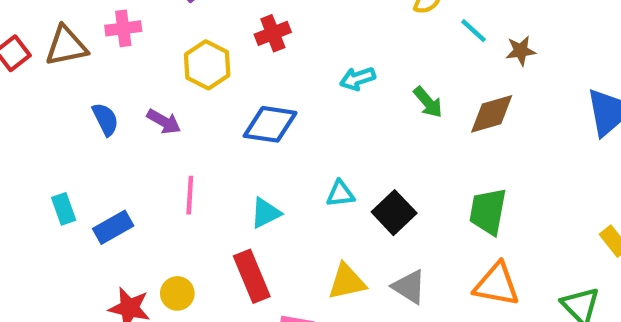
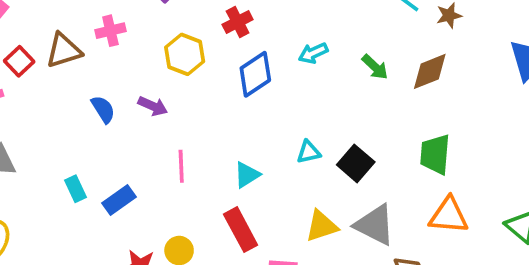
blue diamond: (270, 124) -> (255, 74), moved, turned -36
gray triangle: (409, 287) -> (375, 225), size x1.4

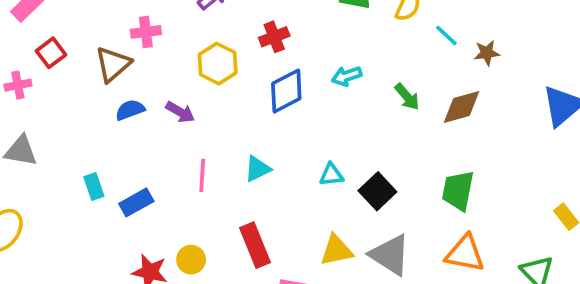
brown triangle: (64, 51) -> (113, 64), moved, turned -30
blue semicircle: (103, 109) -> (130, 110), turned -84
cyan triangle: (247, 175) -> (257, 169), moved

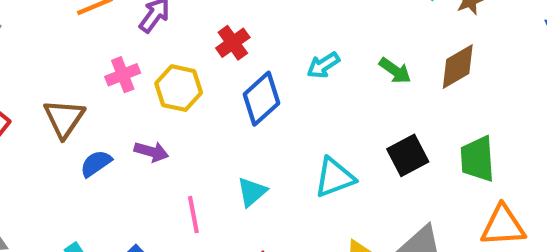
pink cross: (146, 32) -> (123, 75), moved
cyan triangle: (331, 175) -> (334, 177), size x1.5
black square: (377, 191) -> (408, 155), moved, turned 30

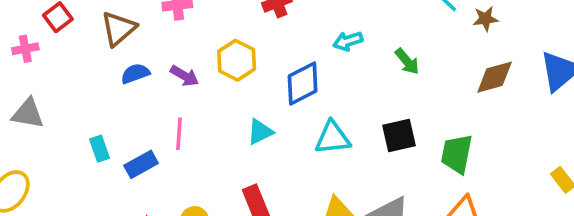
brown diamond: (458, 66) -> (495, 77), moved
yellow hexagon: (179, 88) -> (237, 60), moved
blue diamond: (261, 99) -> (303, 83), moved
pink line: (193, 215) -> (179, 134), moved

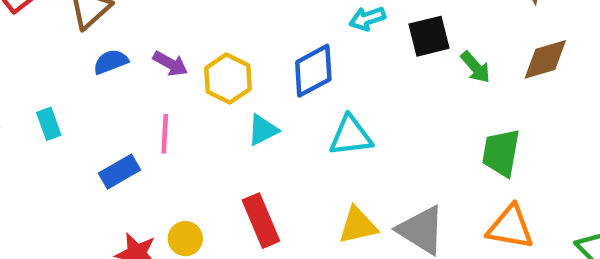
yellow hexagon: (237, 60) -> (228, 78), moved
green arrow: (407, 61) -> (476, 67), moved
black square: (399, 135) -> (429, 36), moved
cyan rectangle: (99, 149) -> (49, 124), moved

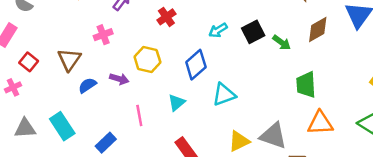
yellow hexagon: (228, 78) -> (147, 59), moved
cyan rectangle: (49, 124) -> (62, 126), size x1.6
pink line: (165, 134) -> (139, 115), moved

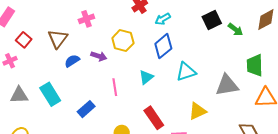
cyan arrow: (218, 30) -> (163, 19), moved
gray triangle: (273, 136) -> (227, 85), moved, turned -30

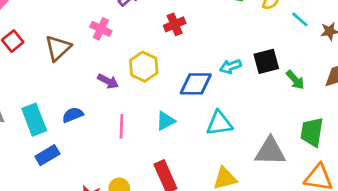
pink cross: (86, 19) -> (101, 29), turned 35
cyan arrow: (163, 19) -> (230, 66), moved
blue diamond: (163, 46) -> (196, 84), turned 30
blue semicircle: (72, 61) -> (73, 115), moved
blue rectangle: (86, 109) -> (47, 155), moved

